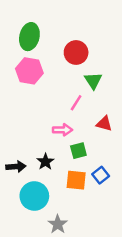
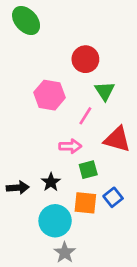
green ellipse: (29, 37) -> (26, 21), moved, turned -55
pink hexagon: (29, 71) -> (50, 95), moved
red triangle: (104, 124) -> (117, 139), size x1.5
cyan circle: (34, 196) -> (55, 221), moved

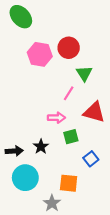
pink hexagon: (50, 95) -> (40, 54), moved
orange square: (85, 203) -> (69, 183), moved
cyan circle: (55, 221) -> (25, 178), moved

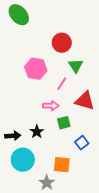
pink hexagon: (40, 54) -> (36, 69), moved

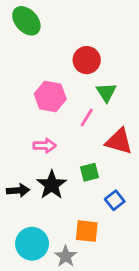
pink arrow: (51, 106) -> (45, 146), moved
black star: (37, 132) -> (52, 185), size x1.5
cyan circle: (23, 160) -> (32, 244), moved

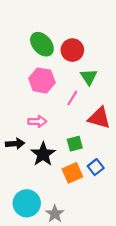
green ellipse: (26, 21) -> (42, 44), moved
black arrow: (18, 190) -> (15, 144), moved
orange square: (87, 231) -> (72, 173), moved, turned -30

